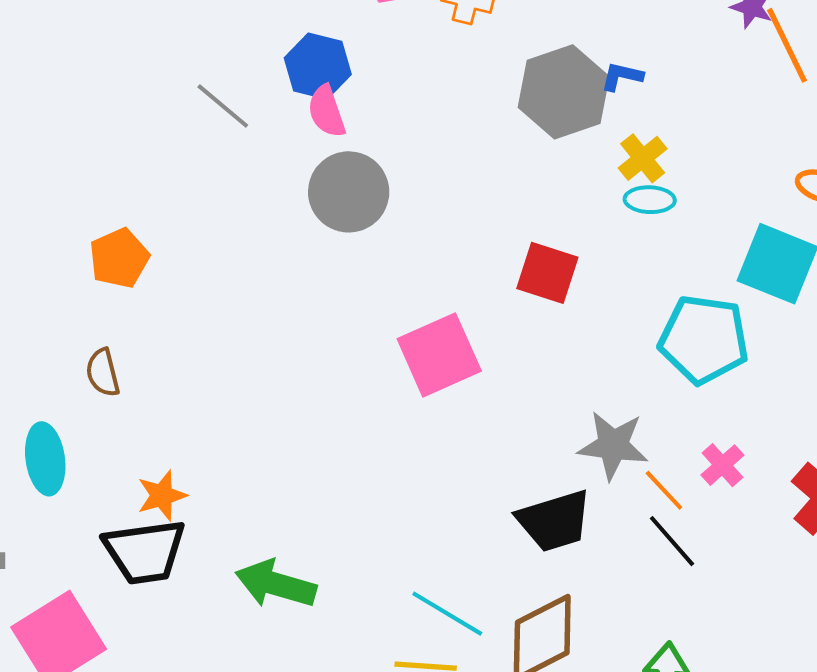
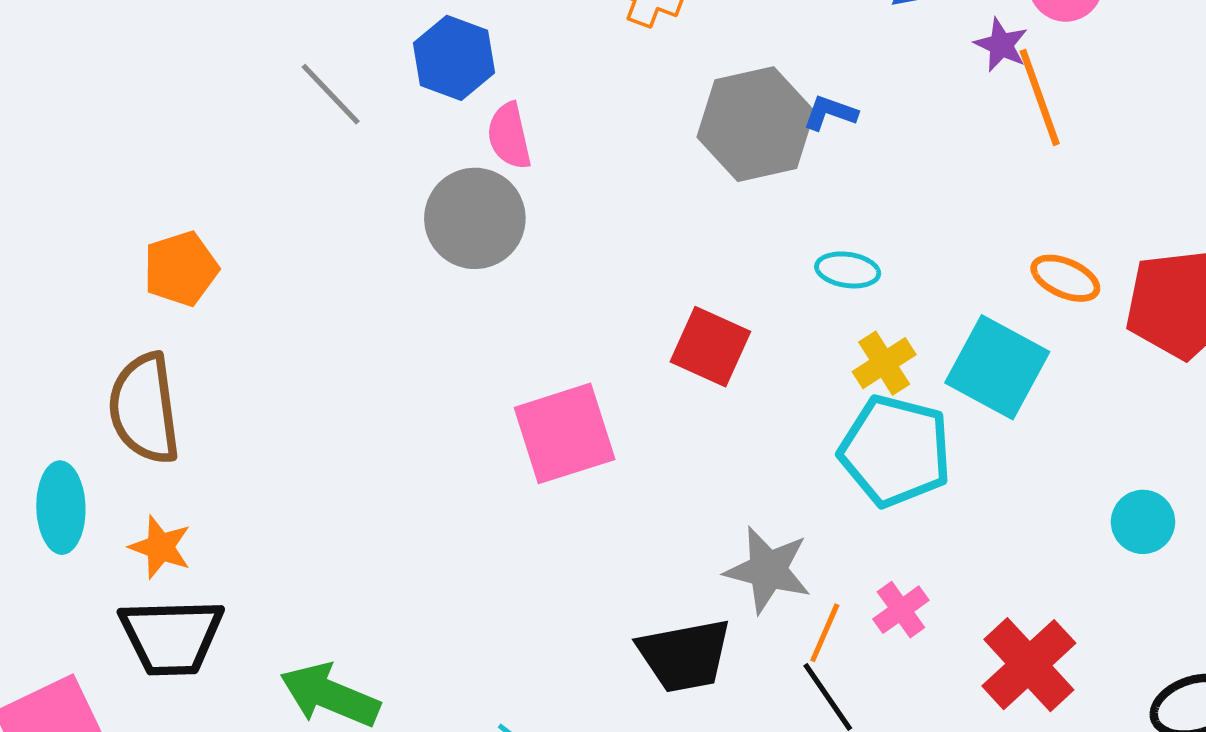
pink semicircle: (327, 111) -> (509, 136), moved
yellow cross: (643, 158) -> (884, 363), moved
brown semicircle: (103, 373) -> (144, 409), size x1.8
orange line: (664, 490) -> (825, 633), turned 60
orange star: (162, 495) -> (160, 547), moved, turned 30

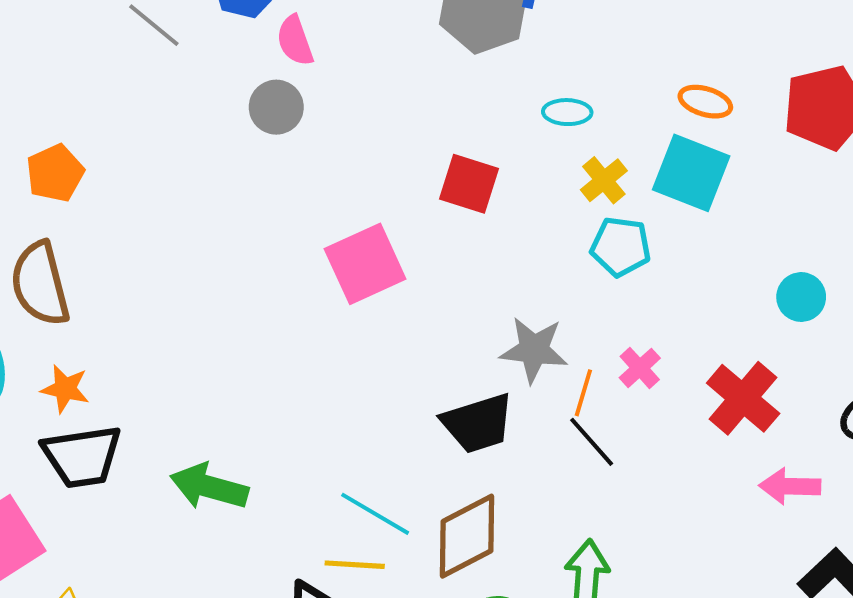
gray circle: (475, 218) -> (276, 107), size x0.7
orange ellipse: (1065, 278) -> (705, 102), moved
cyan pentagon: (895, 451) -> (621, 247), size x0.7
cyan circle: (1143, 522) -> (801, 297), moved

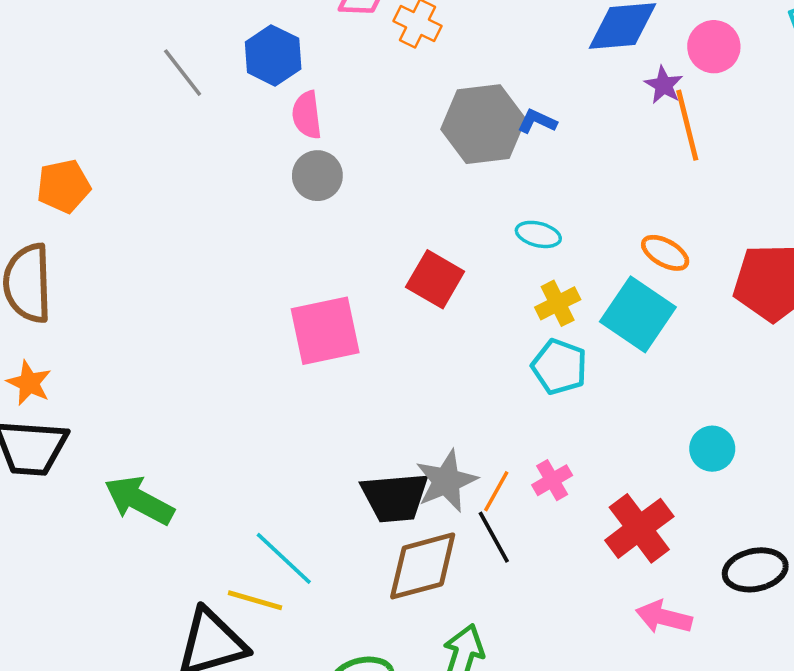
gray circle: (276, 107) -> (317, 176), moved
gray star: (534, 350) -> (446, 481), moved, turned 30
brown diamond: (467, 536) -> (423, 566), moved

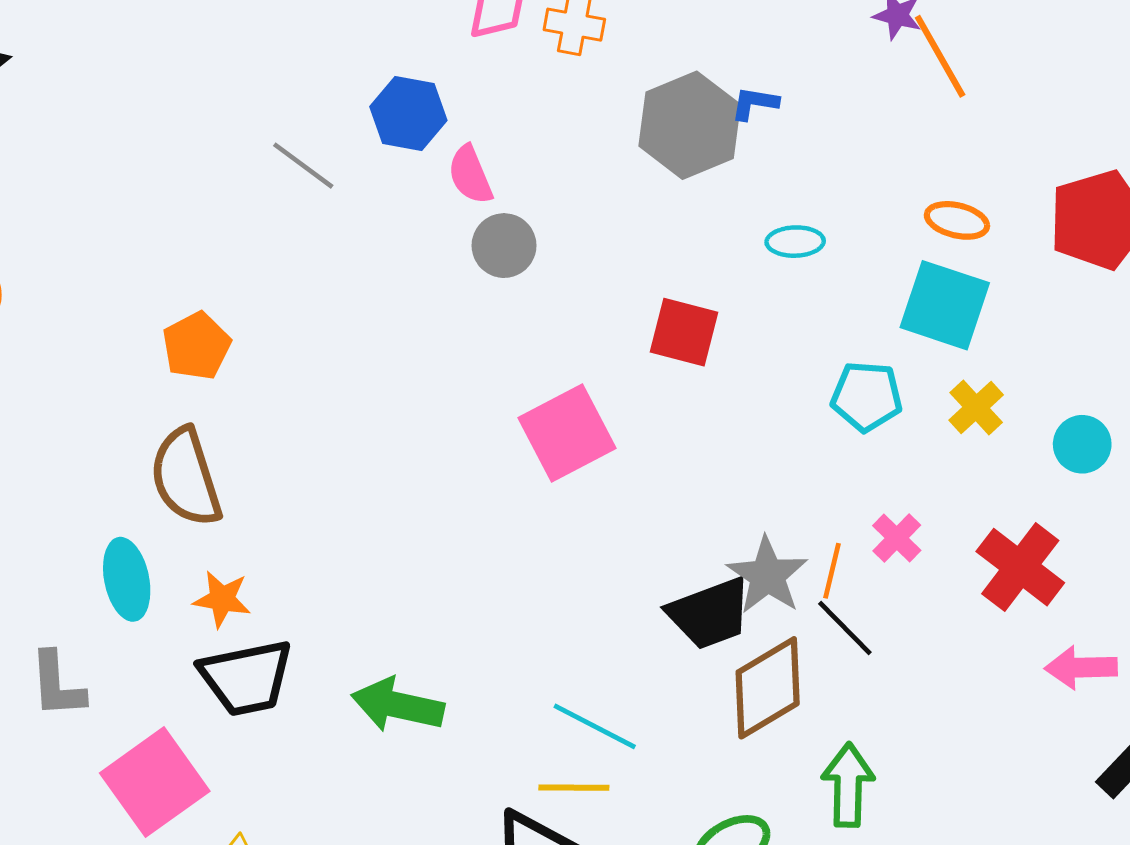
yellow cross: (558, 303) -> (976, 408), moved

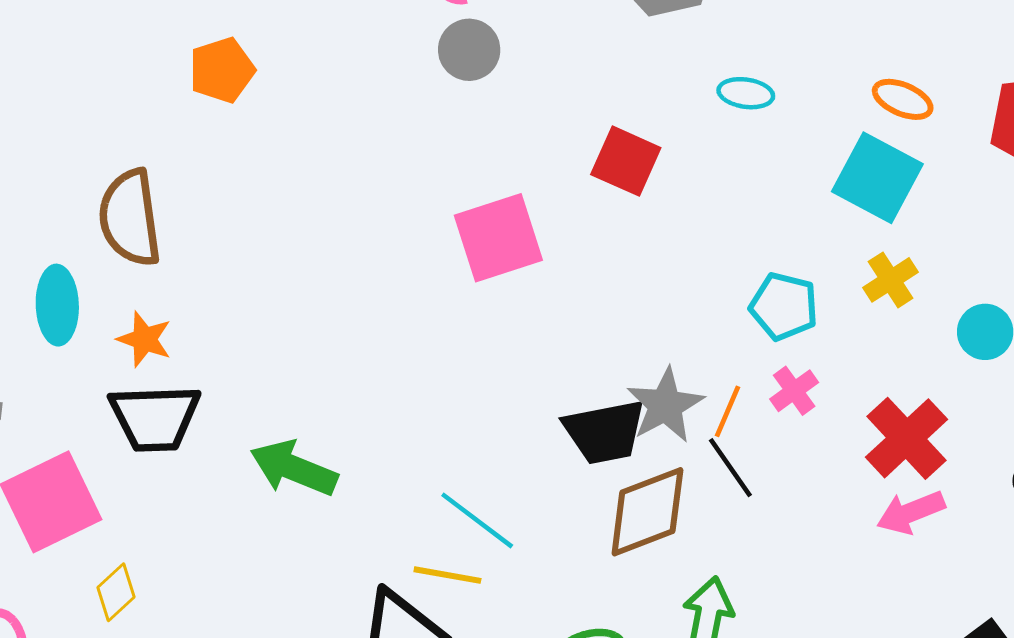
orange pentagon: (196, 346) -> (222, 70), moved
cyan pentagon: (867, 396) -> (784, 306), moved
pink arrow: (1081, 668) -> (911, 512), moved, turned -30

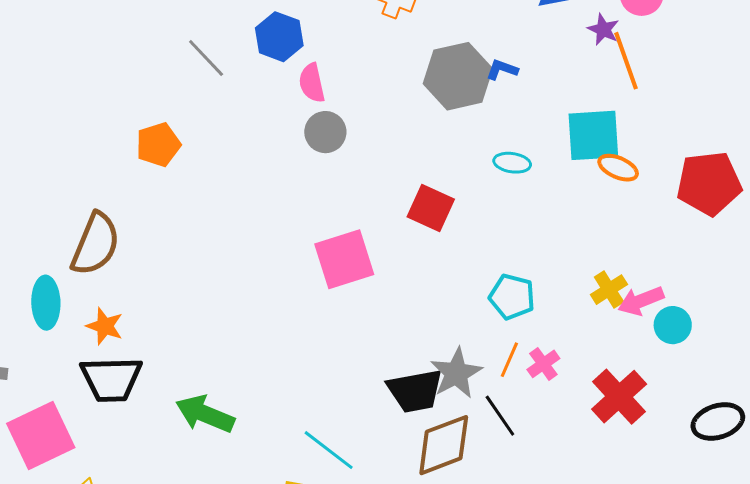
cyan square: (877, 178) -> (593, 135), moved, turned -32
brown semicircle: (130, 218) -> (95, 244), turned -150
cyan pentagon: (784, 306) -> (512, 297), moved
orange line: (727, 411) -> (509, 360), moved
pink arrow: (911, 512) -> (641, 301), moved

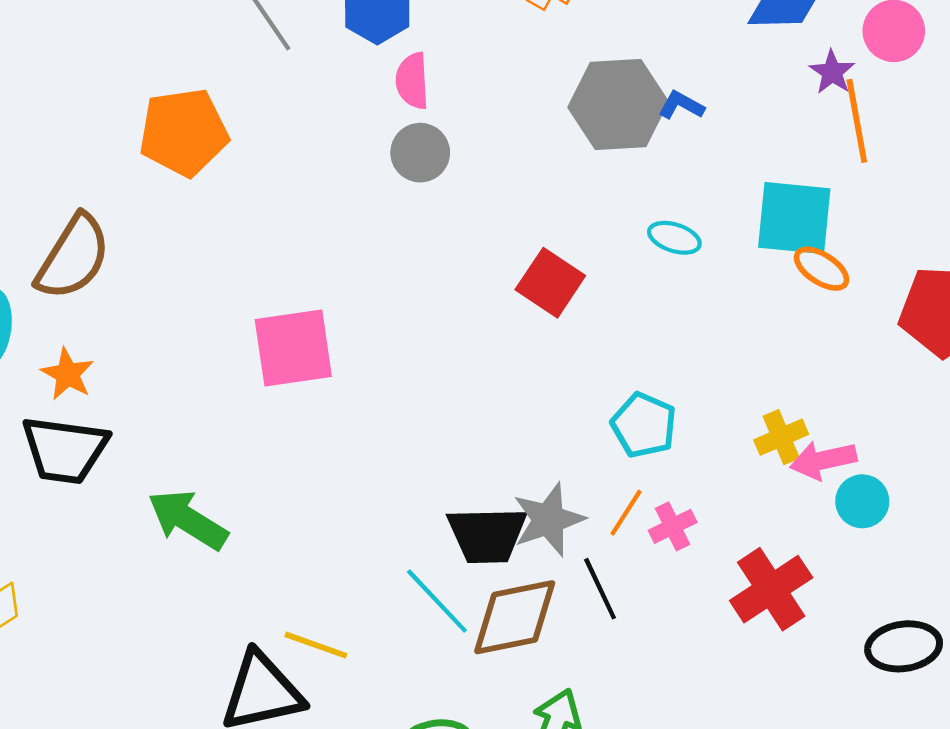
orange pentagon: (158, 145) -> (184, 132), size x1.4
pink square: (344, 259) -> (293, 348), moved
cyan line: (329, 450) -> (437, 601), moved

